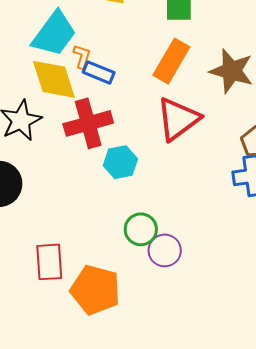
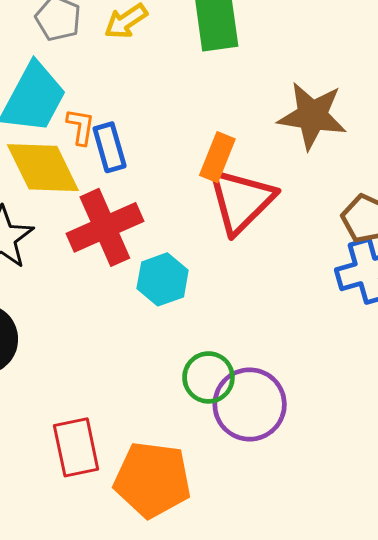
orange rectangle: (171, 61) -> (217, 157), moved, size x0.7
blue rectangle: (99, 72) -> (110, 147), turned 60
purple circle: (165, 250) -> (250, 404), size x1.4

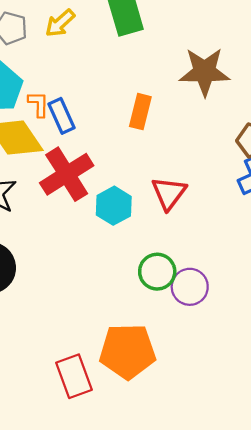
red triangle: (241, 201) -> (169, 193), moved, size x0.7
purple circle: (250, 404) -> (190, 287), size x0.7
red rectangle: (76, 447) -> (74, 376), moved

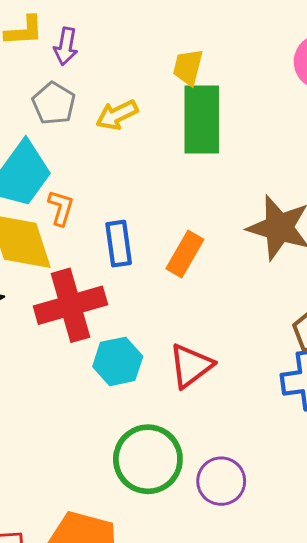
blue rectangle: (62, 116) -> (119, 244), moved
green circle: (157, 272) -> (148, 459), size x1.4
purple circle: (190, 287) -> (221, 481), moved

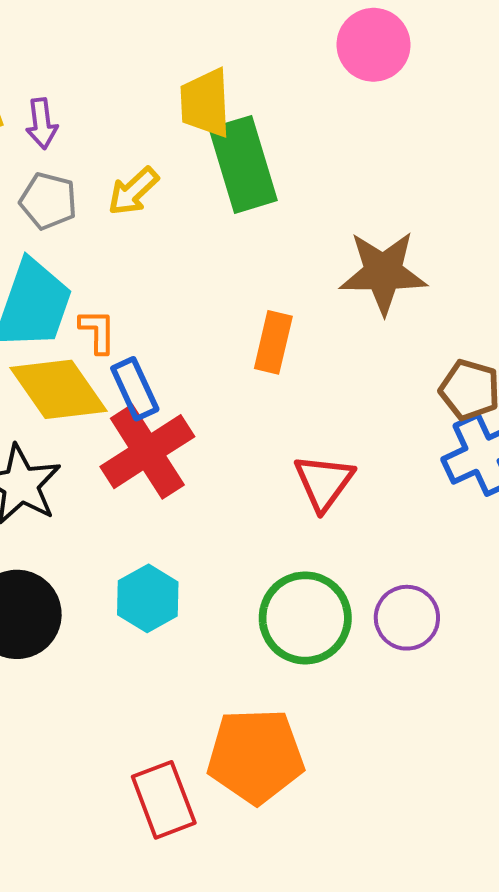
yellow trapezoid: (188, 67) -> (205, 103), size x1.4
blue rectangle: (119, 244) -> (135, 389), moved
cyan hexagon: (118, 361) -> (148, 598), moved

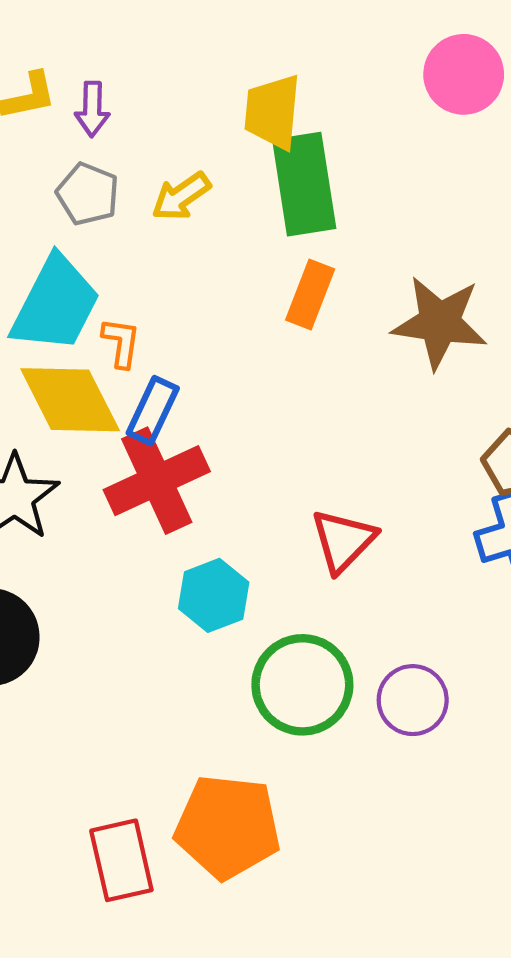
orange rectangle: (273, 342) -> (310, 294), moved
blue rectangle: (135, 389) -> (153, 411), turned 42
cyan hexagon: (148, 598) -> (214, 595), moved

